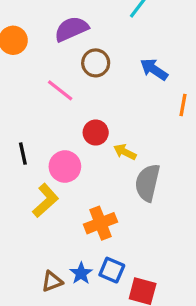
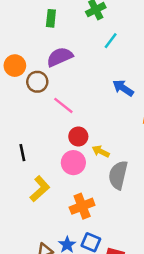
brown circle: (96, 63) -> (37, 82), moved
pink line: (60, 90) -> (63, 105), moved
pink circle: (65, 167) -> (73, 163), moved

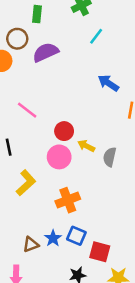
brown circle: (37, 82) -> (17, 39), moved
pink line: (63, 105) -> (27, 110), moved
gray semicircle: (118, 175) -> (110, 157), moved, size x0.7

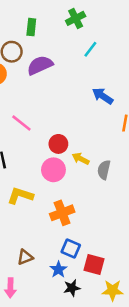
yellow L-shape: (26, 183) -> (20, 196), turned -120
blue star: (53, 238) -> (58, 269), moved

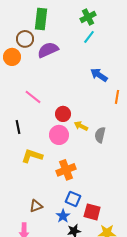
green cross: (76, 18) -> (88, 17), moved
green rectangle: (31, 27) -> (41, 19), size x1.5

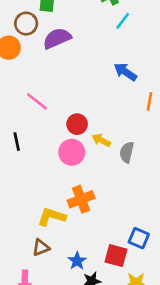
cyan line: (89, 37) -> (123, 21), moved
yellow L-shape: (32, 156) -> (52, 217), moved
blue square: (73, 199) -> (139, 238), moved

